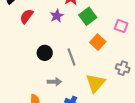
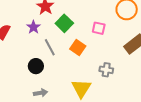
black circle: (45, 53) -> (36, 66), moved
gray line: (71, 57) -> (50, 47), moved

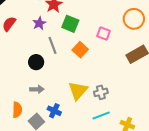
green square: (64, 23) -> (70, 24), turned -30
gray cross: (106, 70) -> (101, 92), moved, turned -32

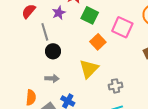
pink square: (104, 33) -> (122, 27), size x1.5
gray line: (52, 45) -> (45, 32), moved
yellow triangle: (78, 91) -> (89, 69), moved

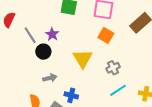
purple star: (59, 13) -> (52, 34), moved
orange square: (98, 42) -> (106, 35), moved

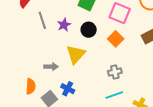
black circle: (43, 52) -> (89, 30), moved
yellow triangle: (83, 59) -> (76, 54), moved

